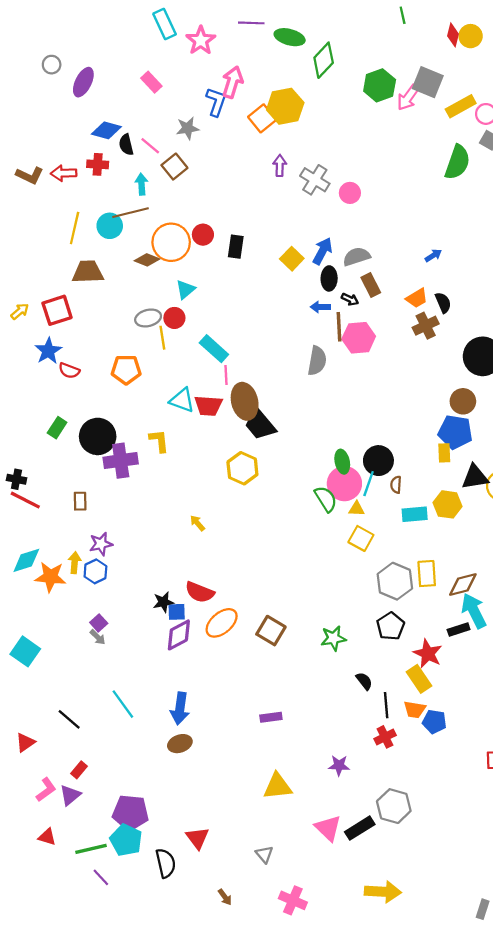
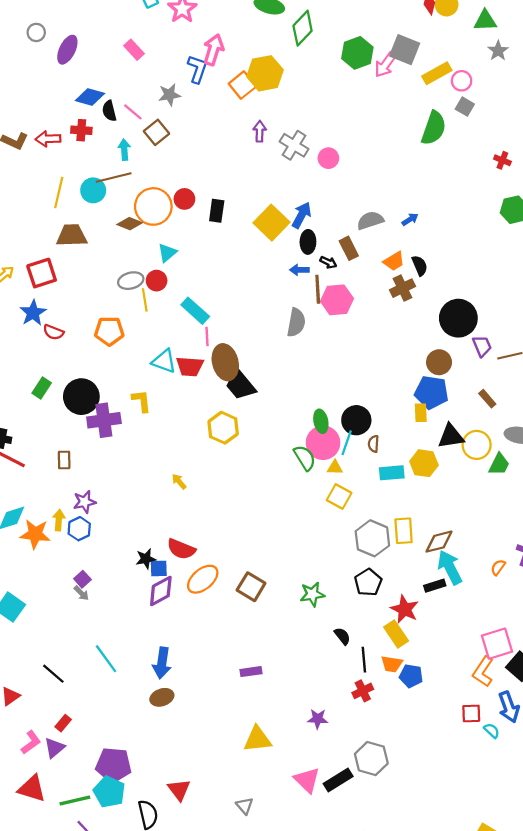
gray semicircle: (356, 257) -> (370, 220), moved
yellow square: (292, 259) -> (271, 223), size x1.5
red triangle: (47, 837) -> (32, 789), size x1.6

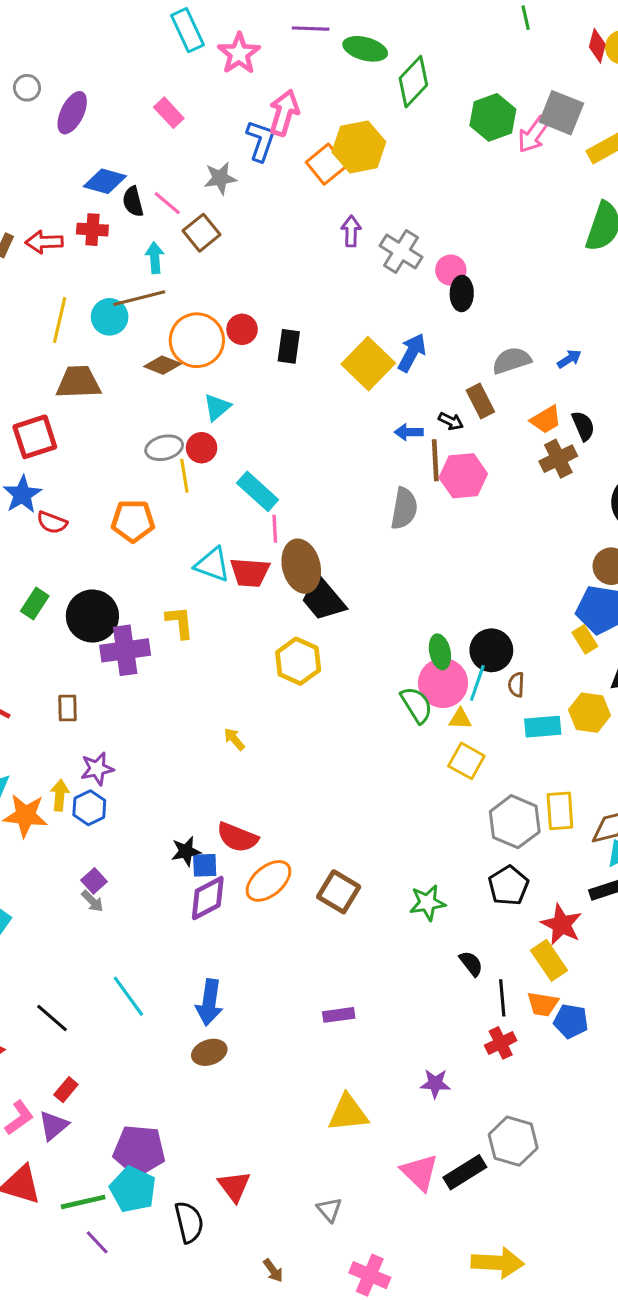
black ellipse: (308, 242) -> (462, 293), moved
yellow rectangle: (421, 413) -> (585, 639), turned -30

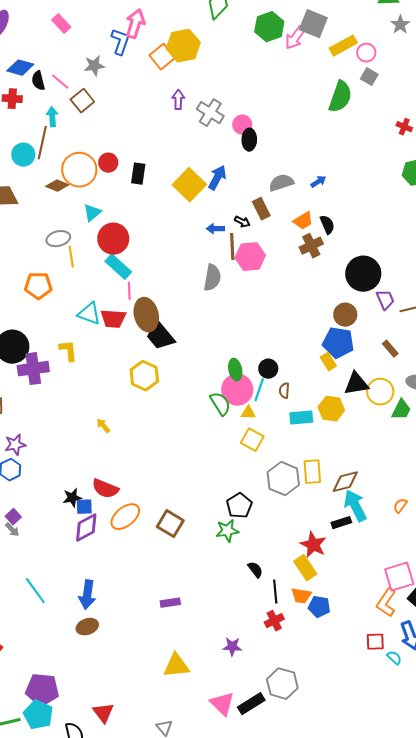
brown line: (139, 298) -> (42, 143), turned -64
red circle: (202, 448) -> (113, 239), moved, size x1.6
black circle: (491, 650) -> (268, 369), size x0.7
black pentagon: (508, 886) -> (239, 506), moved

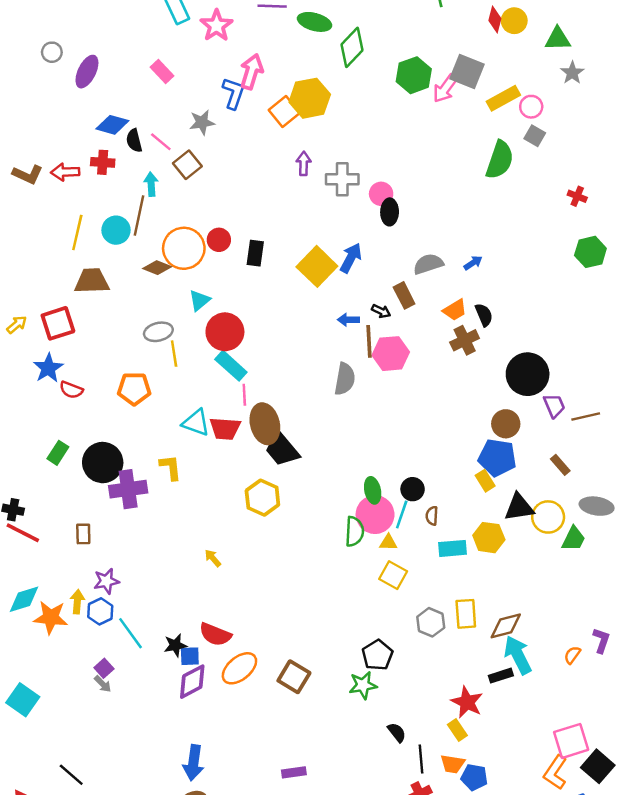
gray cross: (210, 113) -> (342, 179), turned -32
green semicircle: (220, 404) -> (354, 532), turned 35
gray hexagon: (283, 479) -> (431, 622), size x0.7
yellow rectangle: (305, 568) -> (457, 730), size x0.7
cyan line: (35, 591) -> (131, 633), moved

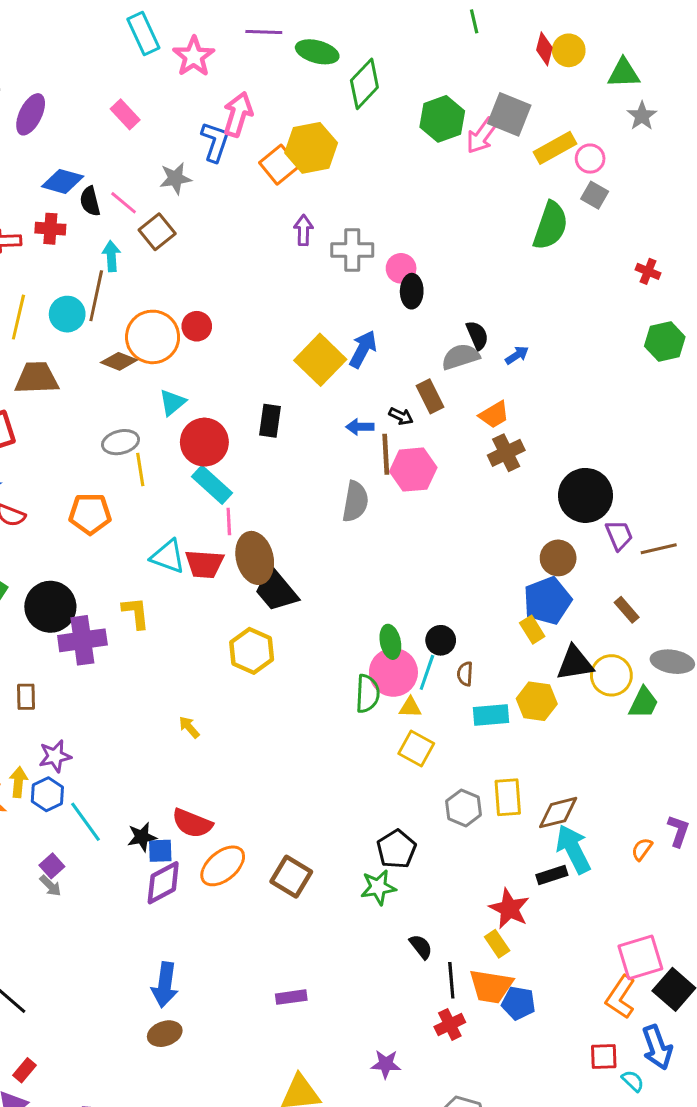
black rectangle: (255, 253) -> (270, 421), moved
black semicircle: (484, 315) -> (477, 335), moved
blue pentagon: (497, 458) -> (547, 601), turned -30
orange trapezoid: (452, 764) -> (491, 986), size x1.4

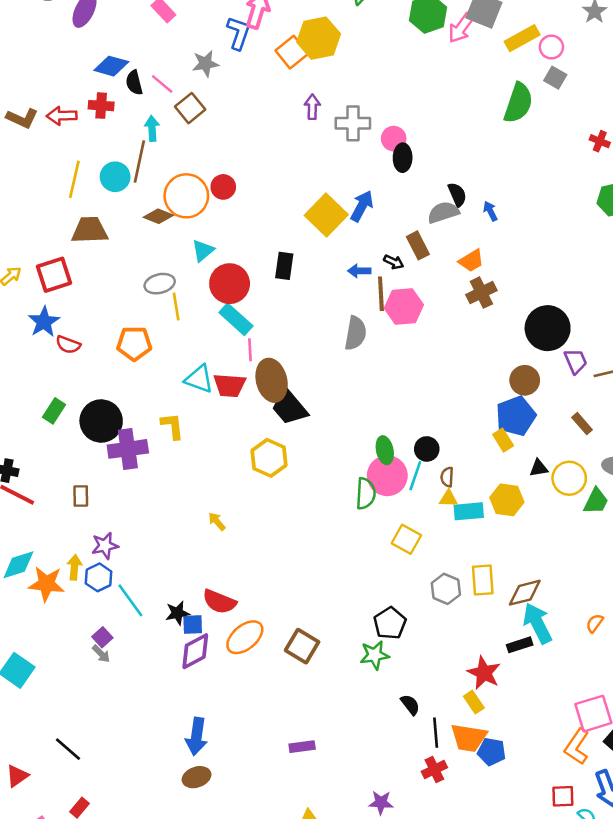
blue arrow: (517, 355) -> (490, 211), turned -84
black triangle: (575, 663) -> (539, 468), size x0.6
yellow triangle: (410, 707) -> (448, 499), moved

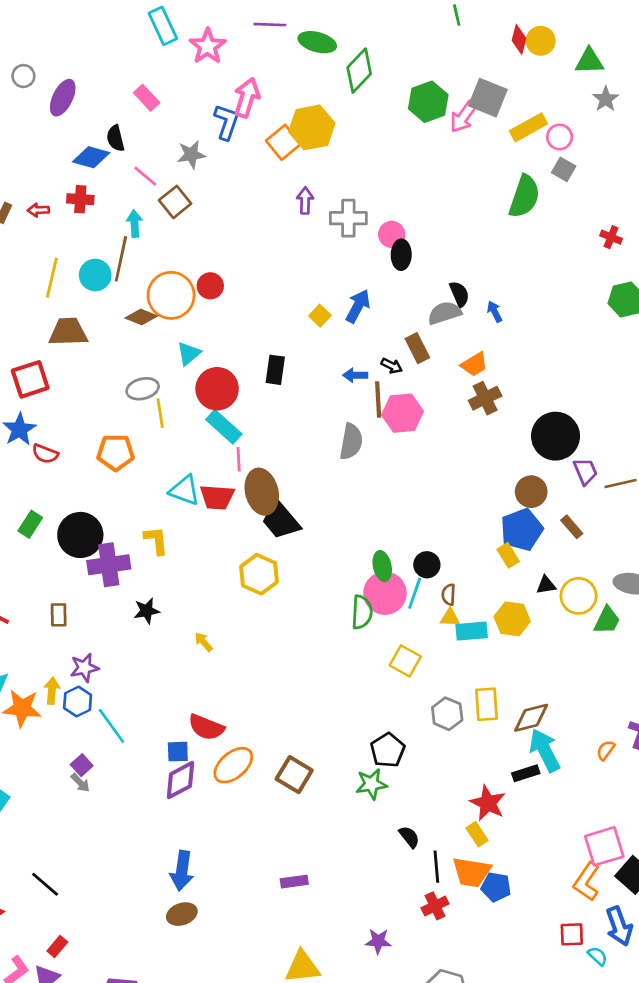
black semicircle: (134, 83) -> (116, 138), moved
red arrow: (62, 116) -> (38, 210), size x0.7
yellow square: (326, 215) -> (320, 316), size x0.5
brown rectangle: (582, 424) -> (572, 527), moved
black star: (177, 613) -> (147, 611), moved

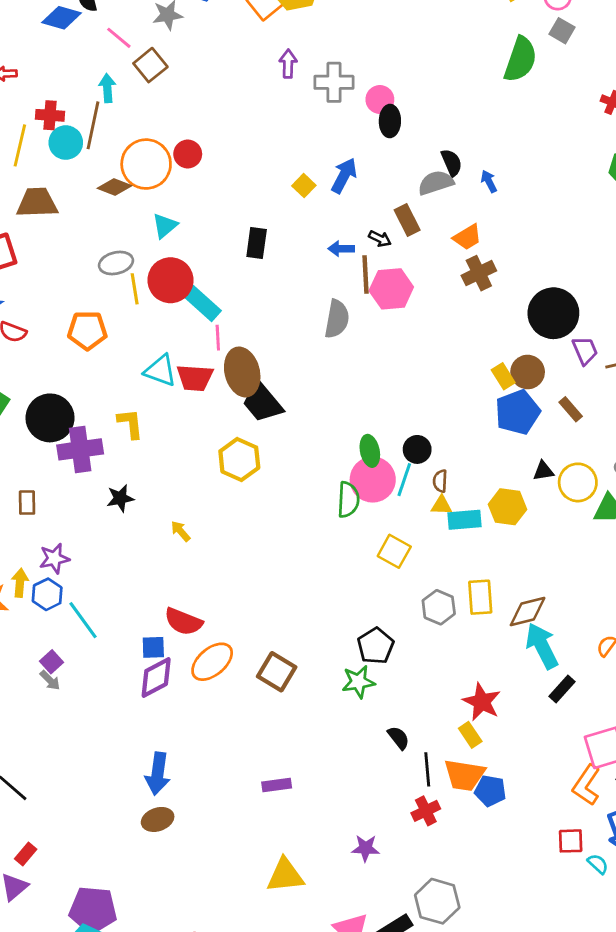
red cross: (80, 199) -> (50, 115), moved
red circle: (217, 389) -> (170, 280), moved
yellow rectangle: (508, 555) -> (503, 376), moved
black rectangle: (526, 773) -> (562, 689), moved, turned -30

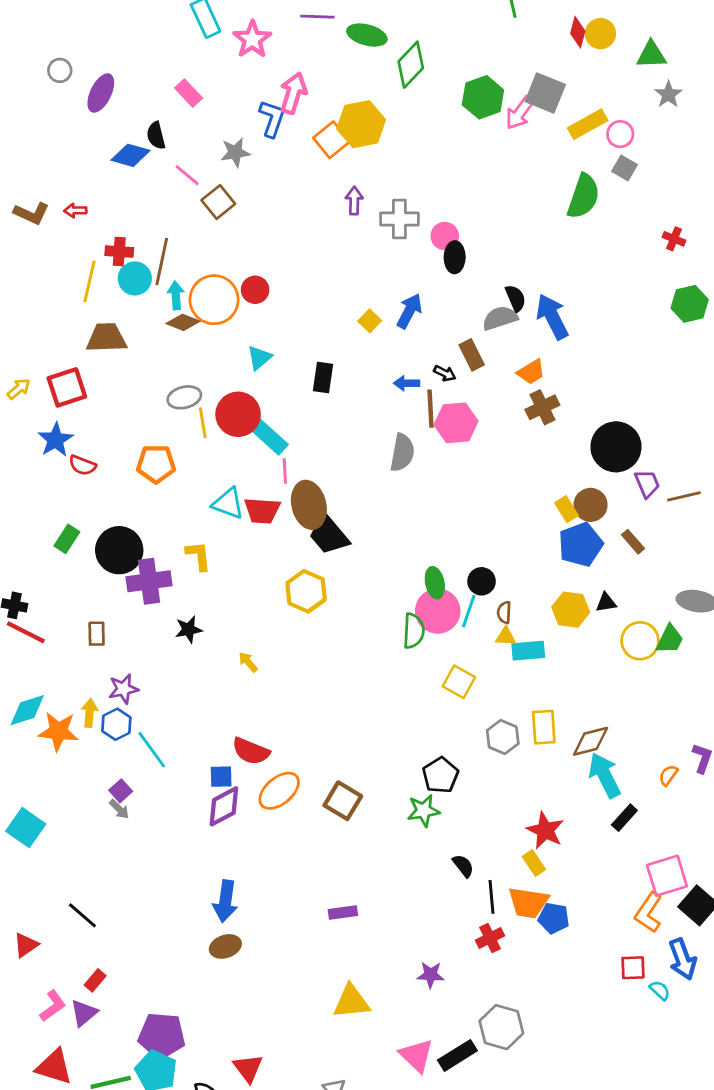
cyan arrow: (107, 88) -> (176, 295), moved
blue arrow: (489, 181) -> (552, 317), size x2.0
cyan triangle: (165, 226) -> (259, 358), moved
yellow circle: (578, 482) -> (640, 641), moved
yellow hexagon: (508, 507) -> (571, 610), moved

